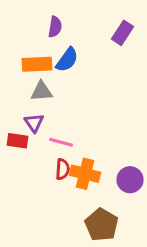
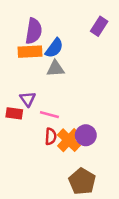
purple semicircle: (55, 27) -> (34, 31), moved, size x1.5
gray triangle: (42, 91) -> (55, 69), moved
orange cross: (85, 174) -> (69, 140), turned 30
purple circle: (130, 180) -> (86, 135), moved

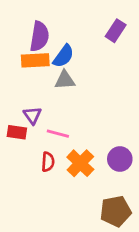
purple circle: (86, 135) -> (120, 159), moved
red semicircle: (51, 136) -> (48, 162), moved
brown pentagon: (82, 181) -> (116, 211), moved, turned 30

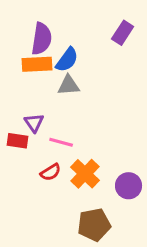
purple circle: (120, 159) -> (129, 186), moved
red semicircle: (48, 162) -> (51, 172), turned 54
brown pentagon: (116, 211) -> (94, 225), moved

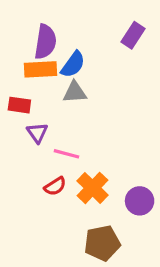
red rectangle: (18, 141) -> (19, 105), moved

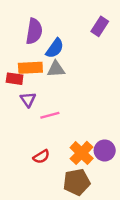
orange rectangle: (41, 69) -> (30, 68), moved
pink line: (67, 154) -> (50, 115), turned -30
red semicircle: (55, 186) -> (41, 157), moved
orange cross: (92, 188) -> (82, 153), moved

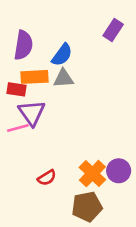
purple semicircle: (34, 31) -> (23, 45), moved
purple triangle: (28, 99) -> (32, 113), size x1.5
pink line: (50, 115) -> (18, 128), moved

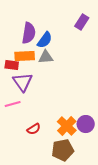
purple semicircle: (23, 45) -> (29, 33), moved
pink line: (18, 128) -> (13, 104), moved

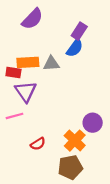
purple rectangle: (82, 22) -> (79, 31), moved
purple semicircle: (29, 33) -> (32, 19), moved, turned 35
blue semicircle: (45, 40) -> (75, 48), moved
purple circle: (86, 124) -> (93, 123), moved

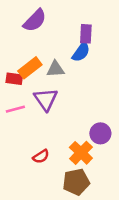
purple rectangle: (79, 31) -> (86, 34), turned -30
orange rectangle: (28, 62) -> (30, 68), turned -35
purple triangle: (26, 91) -> (46, 99), moved
pink line: (15, 116) -> (15, 109), moved

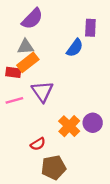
purple rectangle: (86, 34) -> (90, 28), moved
gray triangle: (55, 69) -> (26, 47), moved
orange cross: (81, 153) -> (69, 126), moved
brown pentagon: (76, 182) -> (54, 167), moved

